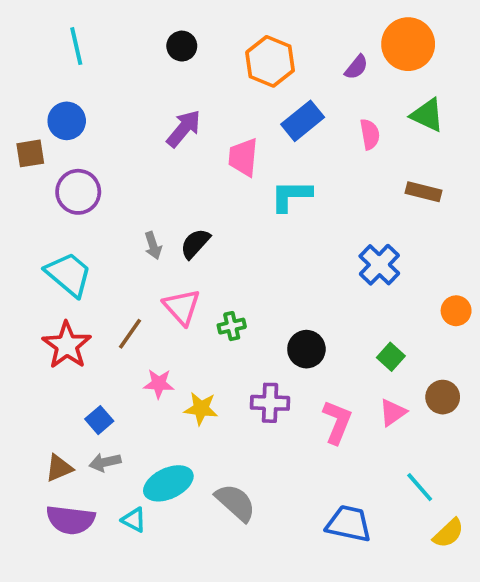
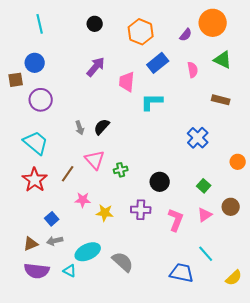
cyan line: (420, 487) -> (206, 254), moved

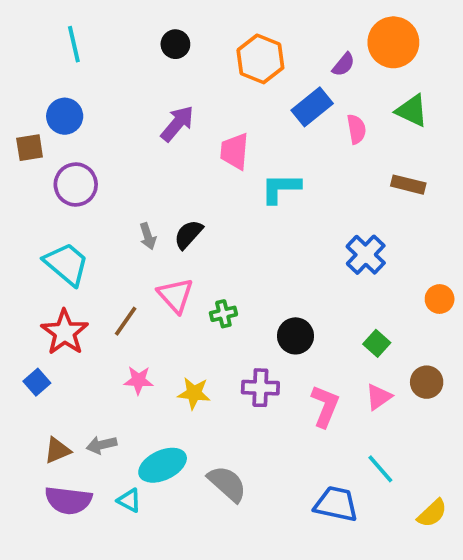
blue rectangle: (158, 63) -> (312, 107), moved
pink star: (83, 200) -> (139, 380), moved
blue square: (52, 219) -> (37, 382), moved

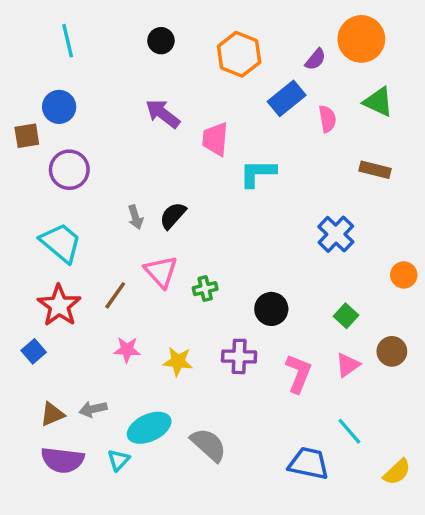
purple arrow: (177, 124) -> (163, 114), turned -93
cyan triangle: (129, 500) -> (119, 460), turned 45

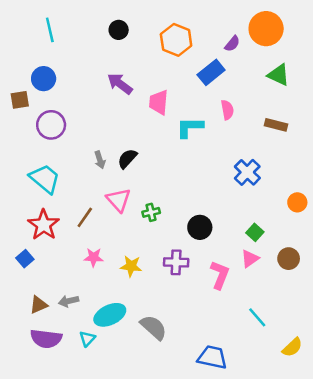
pink semicircle: (327, 119) -> (227, 110), moved
pink triangle: (348, 365) -> (250, 259), moved
blue trapezoid: (309, 463) -> (212, 357), moved

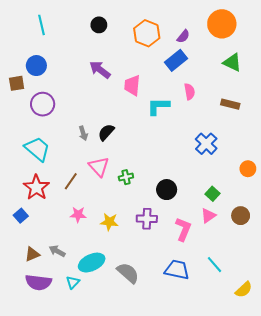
purple semicircle: (232, 44) -> (183, 36), moved
gray arrow: (69, 301) -> (57, 251), turned 42
blue trapezoid: (212, 357) -> (177, 270), moved

